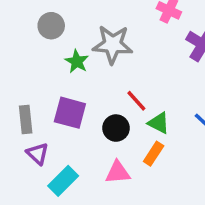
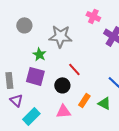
green star: (77, 62) -> (39, 54), moved
green triangle: (159, 123) -> (104, 103), moved

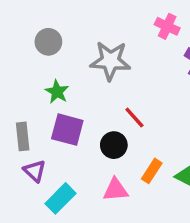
green star: (39, 54) -> (57, 92), moved

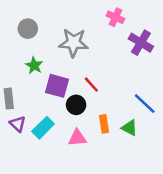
purple square: (67, 130) -> (57, 86), moved
orange rectangle: (152, 171) -> (104, 124), turned -42
cyan rectangle: (60, 198) -> (43, 128), moved

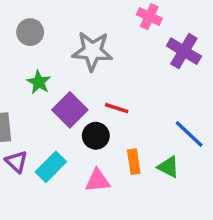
red line: (91, 85) -> (117, 108), turned -30
purple square: (57, 86) -> (70, 110), turned 30

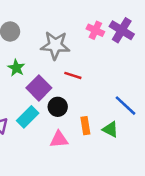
pink cross: (149, 17) -> (95, 30), moved
purple cross: (184, 51) -> (122, 30), moved
red line: (117, 108) -> (73, 75), moved
cyan rectangle: (51, 167) -> (28, 117), moved

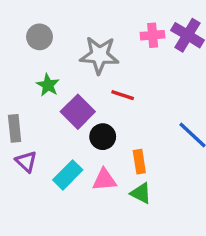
pink cross: (95, 30) -> (153, 35), turned -30
cyan rectangle: (28, 117) -> (68, 175), moved
green triangle: (110, 129) -> (141, 193), moved

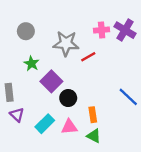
red line: (123, 95) -> (88, 57), moved, turned -48

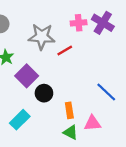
pink triangle: (69, 127) -> (92, 123), moved

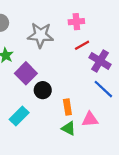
purple cross: (103, 23) -> (100, 61), moved
red line: (65, 50) -> (82, 45), moved

